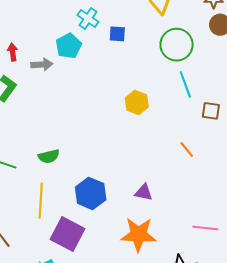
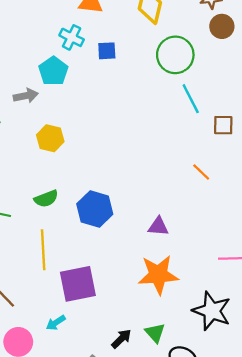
yellow hexagon: (137, 102) -> (50, 138), moved
blue hexagon: (91, 193) -> (95, 209), moved
purple square: (67, 234) -> (78, 284), turned -32

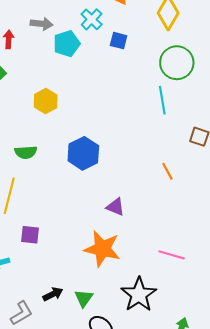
gray arrow: (26, 96) -> (42, 24), moved
cyan line: (191, 99) -> (162, 100), moved
blue hexagon: (95, 209) -> (83, 153), moved
purple square: (78, 284) -> (30, 235), size x0.6

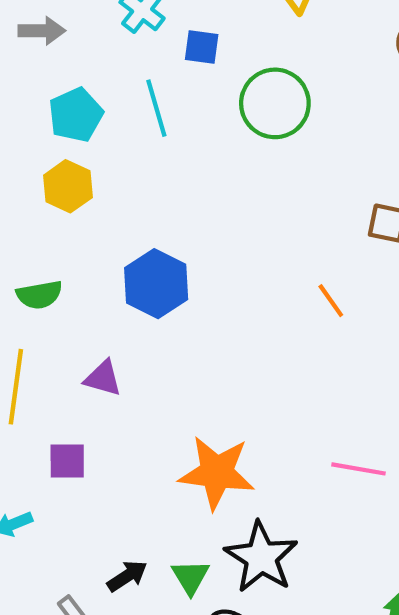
cyan pentagon: (67, 44) -> (76, 115), moved
green circle: (177, 63) -> (275, 103), moved
cyan line: (162, 100) -> (156, 108), moved
purple triangle: (115, 207) -> (103, 378), moved
black star: (139, 295) -> (261, 557), moved

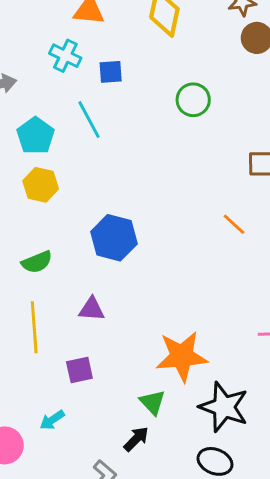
green circle: (275, 103) -> (193, 100), moved, size x0.7
green triangle: (190, 577) -> (152, 402), moved

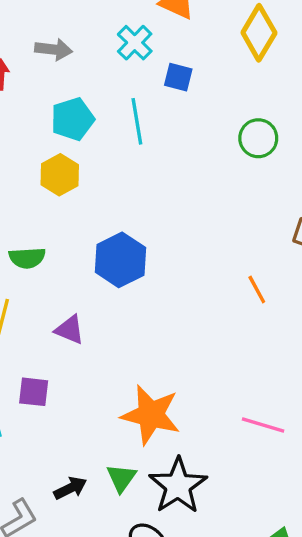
green triangle: (152, 402) -> (121, 478), moved

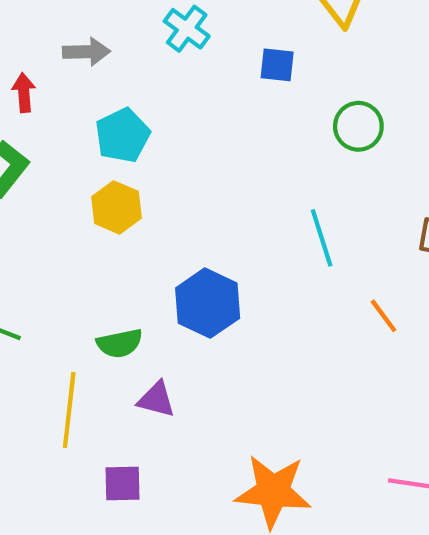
blue square: (178, 77) -> (277, 65), moved
cyan line: (137, 121) -> (322, 238), moved
green semicircle: (27, 258) -> (120, 343), moved

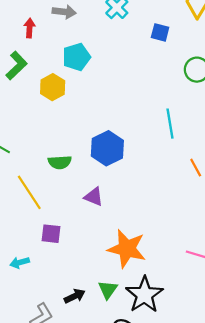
yellow hexagon: (117, 207) -> (53, 87), moved
purple triangle: (156, 399) -> (94, 197), moved
yellow line: (69, 410) -> (29, 192), turned -48

